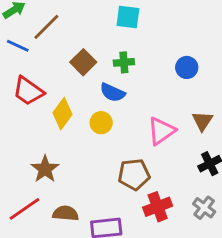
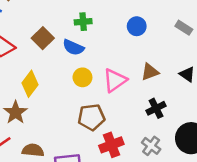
brown square: (83, 62) -> (43, 38), moved
yellow diamond: (63, 114) -> (30, 84), moved
brown triangle: (202, 121) -> (150, 72), turned 36
yellow circle: (101, 123) -> (82, 77), moved

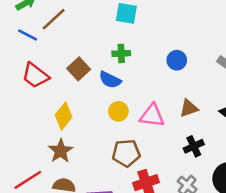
pink triangle: (115, 80) -> (152, 116), turned 40
brown star: (16, 112) -> (61, 151), moved

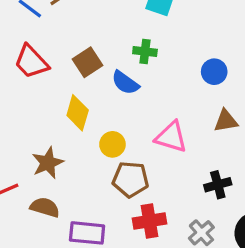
brown triangle: (189, 108) -> (226, 121), moved
yellow circle: (118, 111) -> (112, 144), moved
yellow diamond: (64, 116) -> (78, 113), moved, turned -32

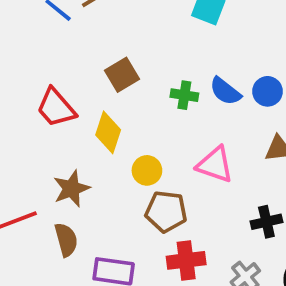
green cross: (145, 51) -> (184, 95), moved
red trapezoid: (31, 62) -> (56, 108), moved
blue semicircle: (125, 83) -> (225, 91), moved
brown semicircle: (45, 207) -> (66, 240), turned 56

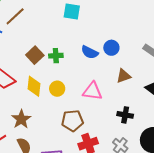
green cross: (184, 95) -> (56, 56), moved
yellow circle: (147, 170) -> (57, 89), moved
black cross: (266, 222) -> (125, 115), turned 35

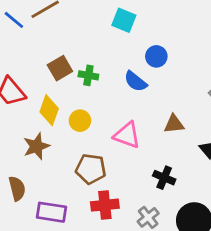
blue circle: (111, 48) -> (156, 56), moved
brown star: (21, 119) -> (36, 146), moved

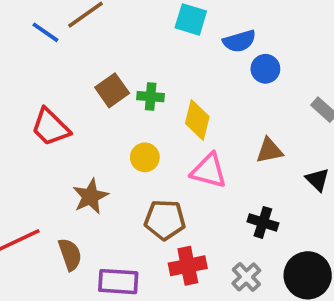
blue circle: (156, 56) -> (265, 69), moved
blue semicircle: (136, 81) -> (239, 41), moved, turned -50
yellow diamond: (49, 110) -> (197, 120), moved

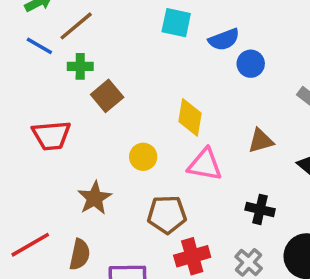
green cross: (151, 97) -> (80, 66), moved
red trapezoid: (50, 127) -> (51, 135), turned -45
brown semicircle: (70, 254) -> (80, 254), turned 36

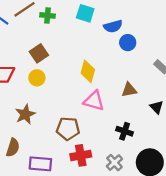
green cross: (80, 66) -> (47, 15), moved
yellow circle: (143, 157) -> (37, 78), moved

